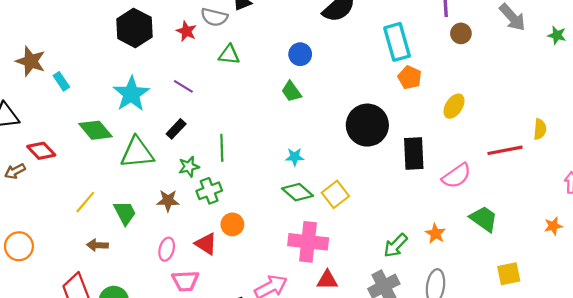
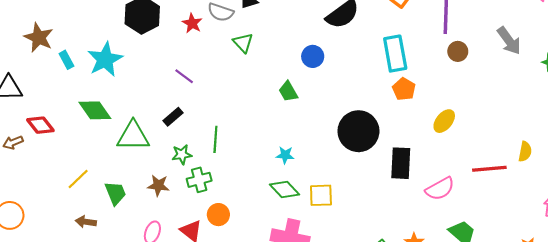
blue circle: (300, 54) -> (313, 56), moved
green triangle: (229, 55) -> (243, 43), moved, turned 35
cyan star: (131, 94) -> (105, 59), moved
yellow square: (335, 194) -> (321, 195), turned 30

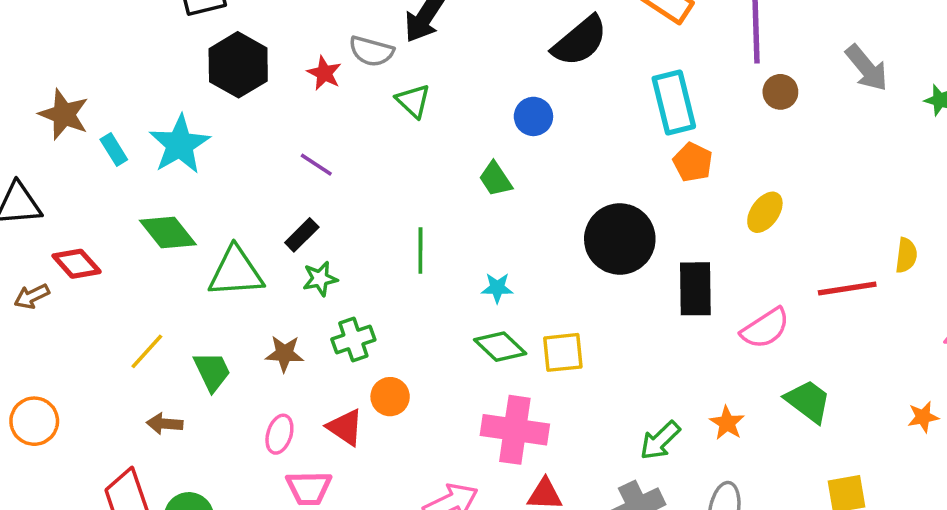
green line: (215, 139) -> (420, 251), moved
green star: (182, 155) -> (320, 279), moved

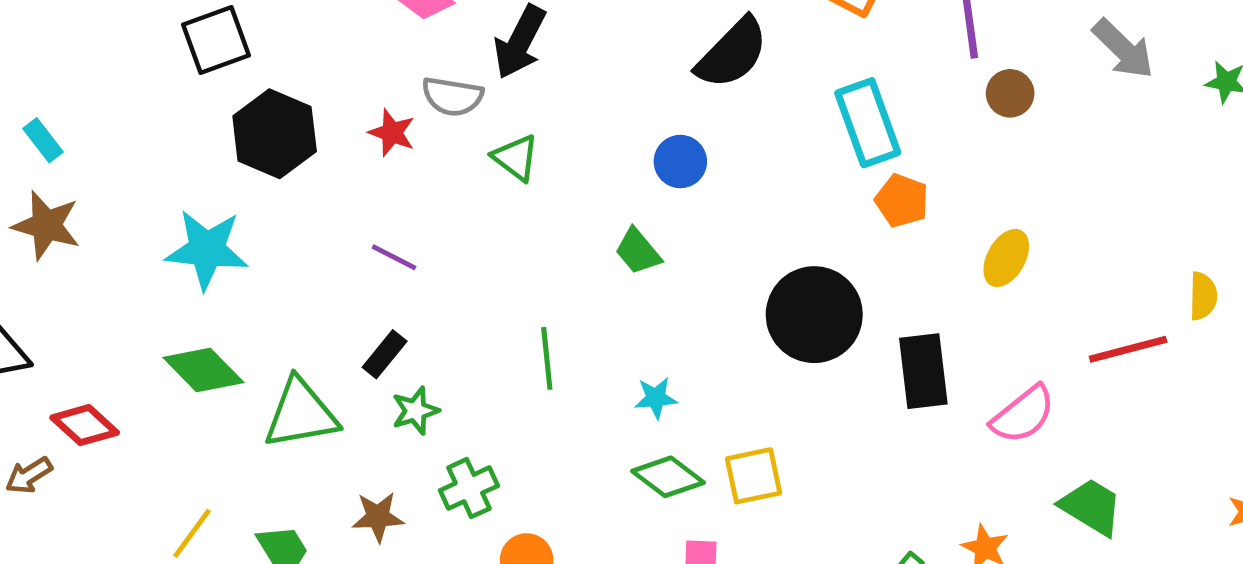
cyan star: (180, 144) -> (207, 250), turned -30
cyan rectangle: (114, 149) -> (43, 140), moved

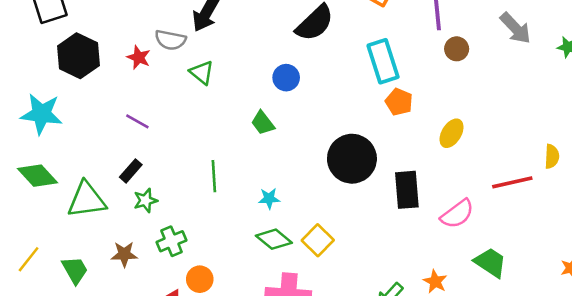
yellow square: (753, 476) -> (318, 240), turned -36

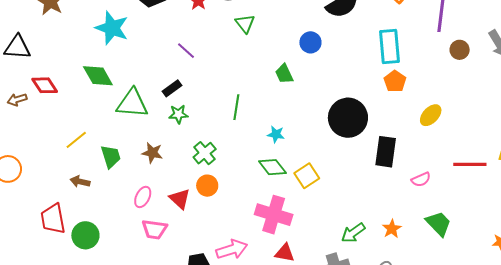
brown circle: (457, 49) -> (460, 50), moved
pink semicircle: (457, 214) -> (421, 180), size x0.7
green cross: (172, 241) -> (205, 153), moved, turned -30

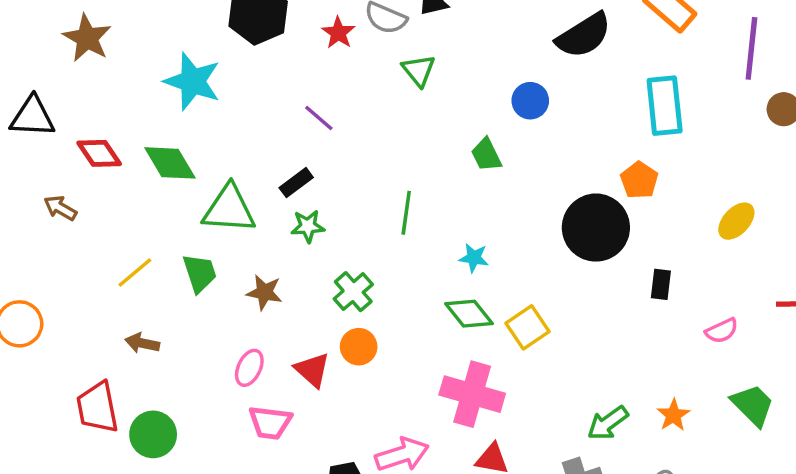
orange pentagon: (395, 81) -> (639, 180), moved
red diamond: (45, 85) -> (99, 153), moved
brown arrow: (17, 100) -> (60, 208), moved, turned 48
black rectangle: (386, 152) -> (661, 284), size x0.6
green trapezoid: (111, 156) -> (200, 273), moved

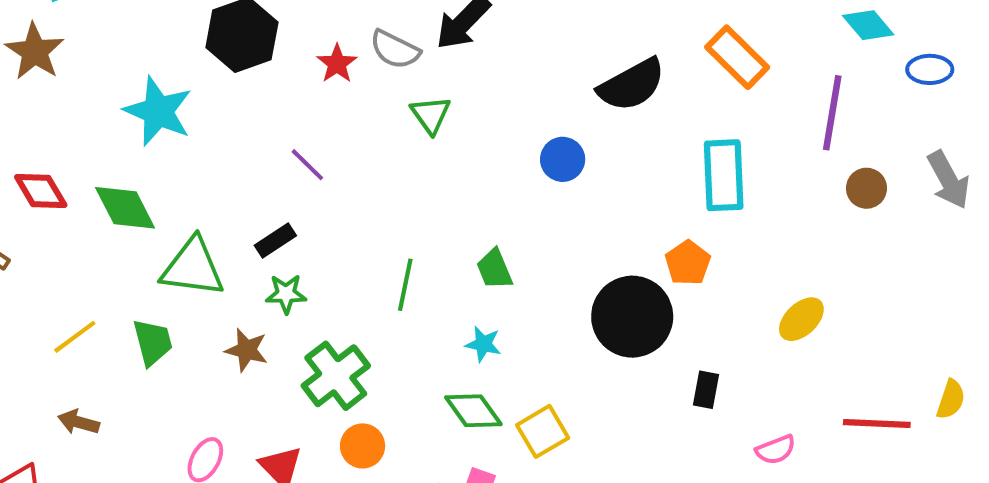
green trapezoid: (486, 155) -> (494, 269), moved
brown star: (264, 292) -> (247, 350), moved
green cross: (353, 292) -> (336, 376), size x1.4
orange circle: (359, 347) -> (363, 446), moved

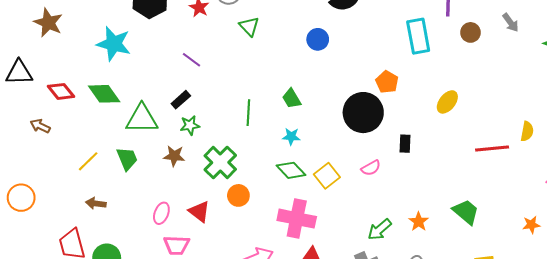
cyan rectangle: (724, 175) -> (418, 36), moved
gray arrow: (948, 180) -> (511, 23), size x0.7
pink semicircle: (776, 450) -> (371, 168), moved

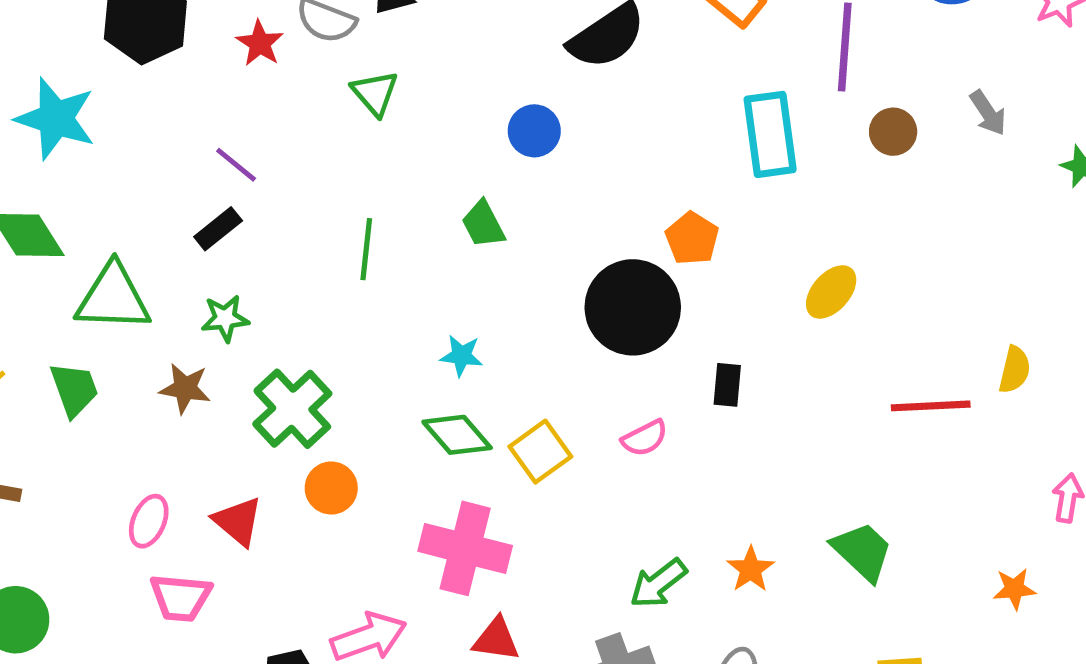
green trapezoid: (292, 99) -> (483, 224), moved
black rectangle: (181, 100) -> (218, 229), moved
green line: (248, 113) -> (366, 249), moved

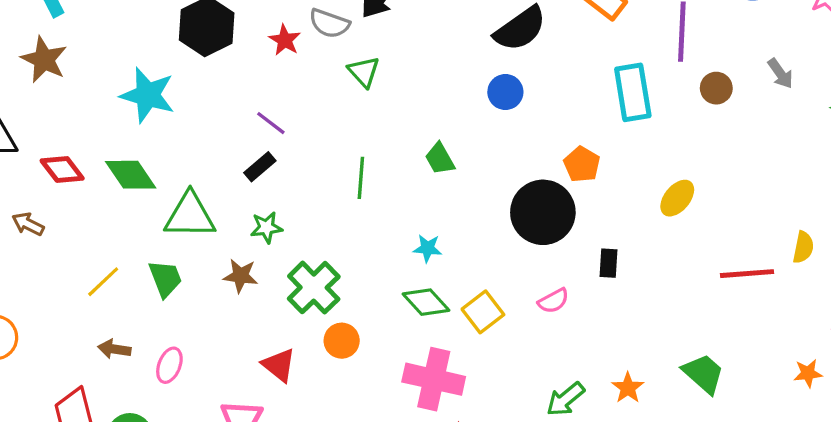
blue circle: (534, 131) -> (505, 92), moved
pink ellipse: (149, 521) -> (169, 365), moved
orange star: (1014, 589) -> (808, 373), moved

